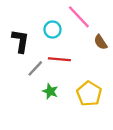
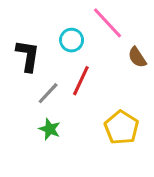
red line: (59, 59) -> (81, 81), turned -70
green star: (50, 91) -> (50, 129), moved

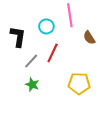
pink line: (107, 23) -> (70, 15), turned 35
yellow pentagon: (122, 128) -> (79, 83), turned -30

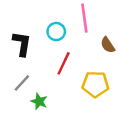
gray line: (31, 61) -> (22, 83), moved
yellow pentagon: (79, 83) -> (95, 84), moved

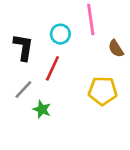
red line: (64, 63) -> (52, 68), moved

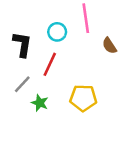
yellow pentagon: (103, 91) -> (83, 98), moved

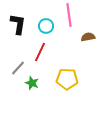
black L-shape: (22, 44) -> (18, 24), moved
brown semicircle: (109, 46) -> (88, 37), turned 112

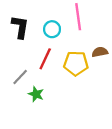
brown semicircle: (88, 37) -> (100, 52), moved
yellow pentagon: (67, 79) -> (76, 63), moved

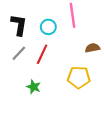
yellow pentagon: (76, 63) -> (79, 77), moved
gray line: (20, 77) -> (19, 53), moved

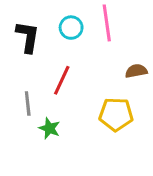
cyan circle: (48, 27) -> (71, 28), moved
gray line: (19, 53) -> (28, 103), moved, turned -49

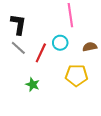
cyan circle: (71, 28) -> (60, 43), moved
gray line: (28, 103) -> (18, 48), moved, turned -42

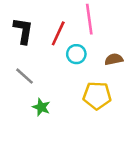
gray line: (18, 48) -> (24, 76), moved
red line: (41, 53) -> (58, 33), moved

